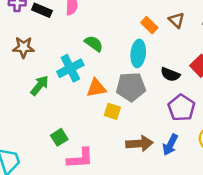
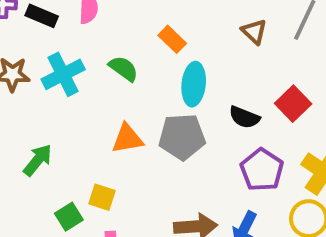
orange rectangle: (149, 25) -> (172, 39), moved
cyan cross: (70, 68) -> (63, 74), moved
green arrow: (40, 86) -> (38, 160), moved
yellow square: (112, 111) -> (102, 197), moved

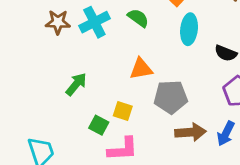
gray pentagon: (182, 137) -> (171, 97), moved
green square: (69, 217) -> (99, 125), turned -30

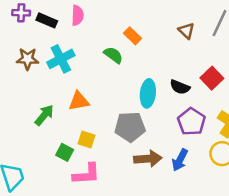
green semicircle: (138, 18) -> (113, 55), moved
cyan ellipse: (189, 29) -> (148, 93), moved
orange triangle: (141, 69) -> (79, 101), moved

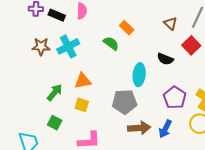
red square: (212, 78) -> (191, 45), moved
black semicircle: (180, 87) -> (165, 59), moved
yellow square: (86, 140) -> (82, 105), moved
green square: (65, 152) -> (55, 123), moved

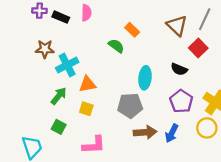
brown triangle: (170, 24) -> (177, 26), size x1.5
cyan cross: (68, 46) -> (67, 65), moved
black semicircle: (165, 59) -> (179, 69), moved

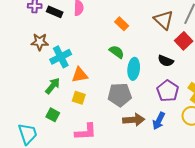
green semicircle: (116, 46) -> (117, 52), moved

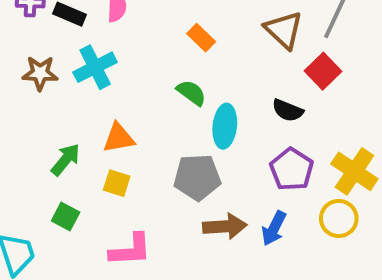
cyan cross: (61, 57) -> (95, 67), moved

